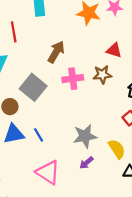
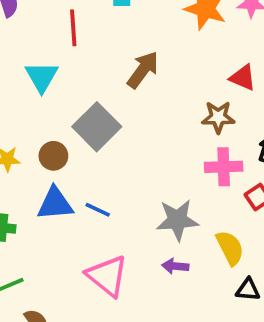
pink cross: (73, 79) -> (224, 167), moved
blue line: (39, 135) -> (98, 210), turned -40
purple arrow: (86, 163) -> (175, 266), turned 40

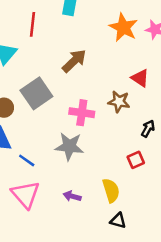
pink cross: (224, 167) -> (82, 113), moved
blue line: (98, 210) -> (27, 160), moved
gray star: (177, 220) -> (69, 146), moved

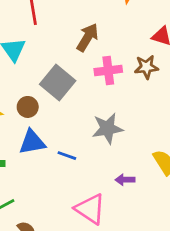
pink cross: (82, 113) -> (108, 70), moved
pink triangle: (26, 194) -> (90, 209), moved

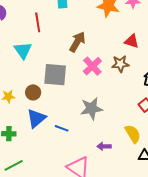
pink cross: (108, 70) -> (92, 66), turned -36
gray square: (58, 82) -> (55, 75), turned -35
blue triangle: (32, 142) -> (36, 118), turned -30

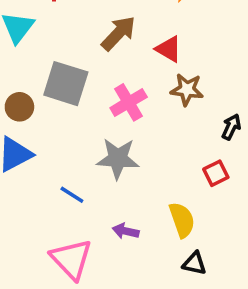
red triangle: (132, 41) -> (169, 49), moved
pink cross: (92, 66) -> (129, 102), moved
blue line: (62, 128) -> (72, 195), moved

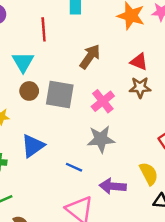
red triangle: (169, 49) -> (139, 62), moved
brown circle: (19, 107) -> (29, 91), moved
purple arrow: (126, 231) -> (113, 186), size x1.5

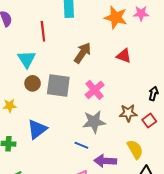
brown star: (140, 87) -> (128, 113), moved
blue line: (74, 167) -> (81, 145), moved

